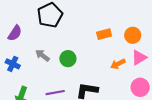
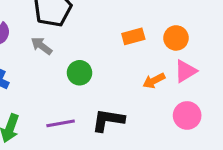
gray arrow: (42, 55) -> (42, 46), moved

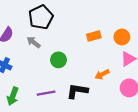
orange arrow: (154, 81) -> (102, 74), moved

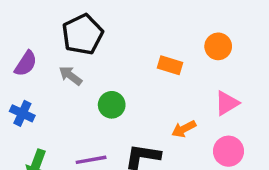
orange rectangle: (94, 36) -> (170, 65), turned 32
orange circle: (122, 37) -> (218, 46), moved

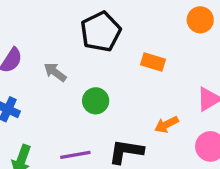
black pentagon: (82, 34) -> (101, 32), moved
orange circle: (218, 46) -> (200, 20), moved

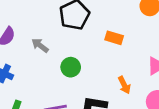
orange arrow: (166, 124) -> (124, 85), turned -90

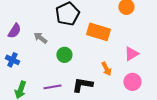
orange rectangle: (114, 38) -> (98, 32), size x1.6

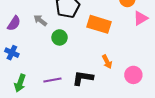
gray arrow: (40, 38) -> (40, 20), moved
pink triangle: (131, 54) -> (140, 18), moved
green circle: (64, 55) -> (59, 37), moved

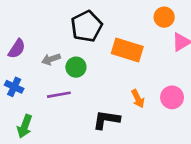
gray arrow: (40, 20) -> (51, 59), moved, turned -56
pink circle: (133, 75) -> (172, 97), moved
purple line: (52, 80) -> (59, 95), moved

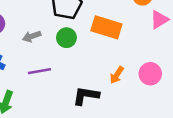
green circle: (76, 67) -> (66, 38), moved
orange arrow: (138, 99) -> (117, 75), turned 60

